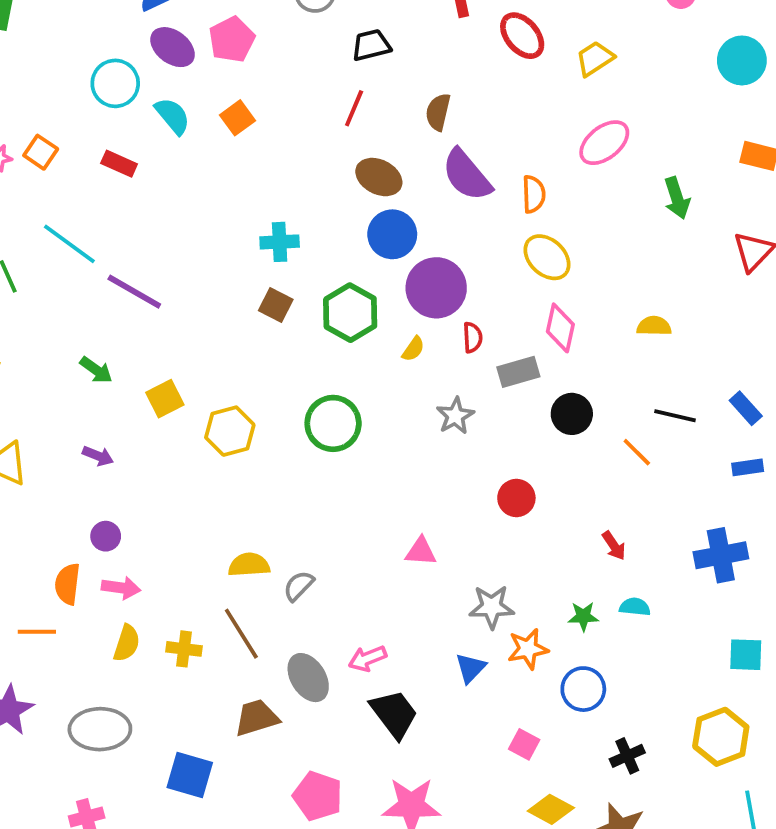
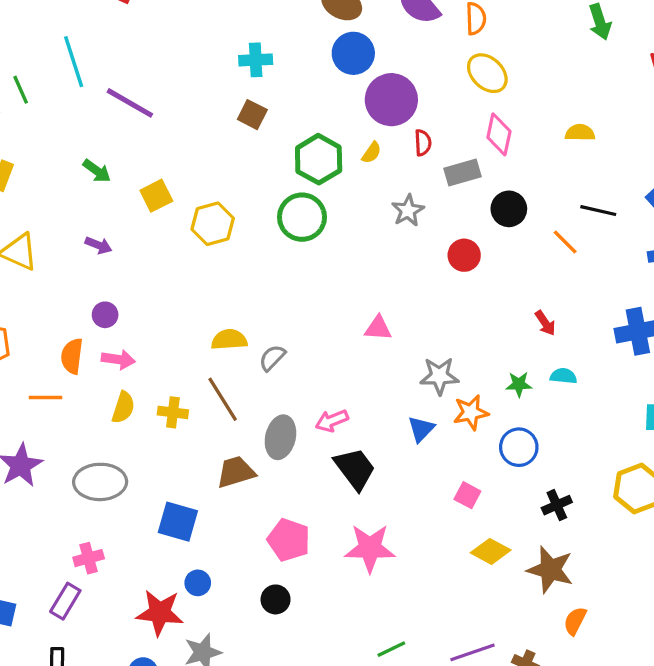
cyan line: (69, 244) -> (74, 62), turned 36
green hexagon: (350, 313) -> (319, 159), moved
red circle: (516, 498) -> (464, 255), moved
gray ellipse: (308, 678) -> (280, 437), turned 45

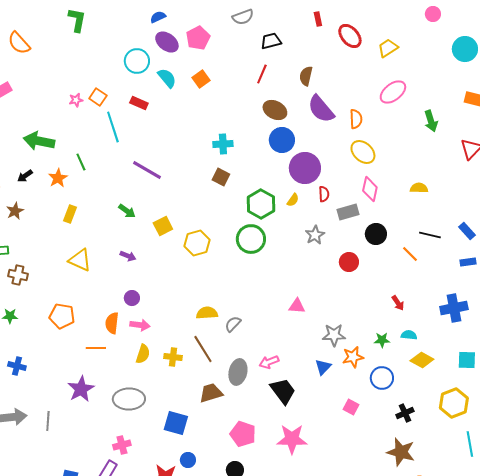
cyan line: (74, 62) -> (113, 127), moved
yellow diamond: (491, 551) -> (422, 360), moved

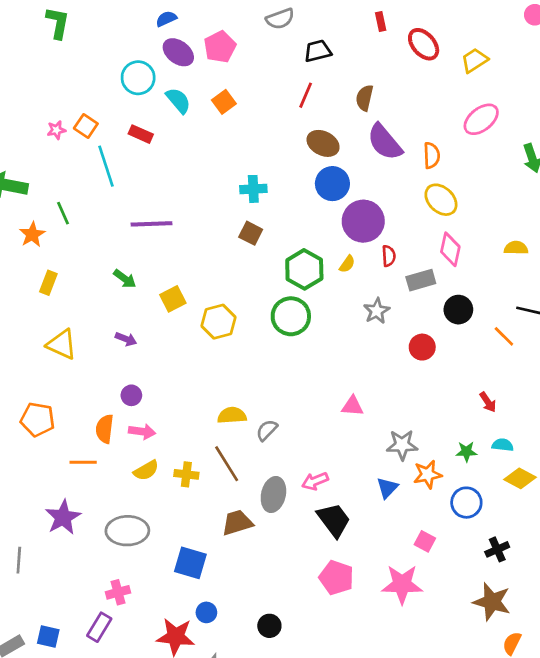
purple line: (147, 170) -> (151, 224), turned -32
yellow semicircle: (143, 354) -> (146, 470), turned 42
pink pentagon: (243, 434) -> (336, 578), moved
pink star: (292, 439) -> (402, 584), moved

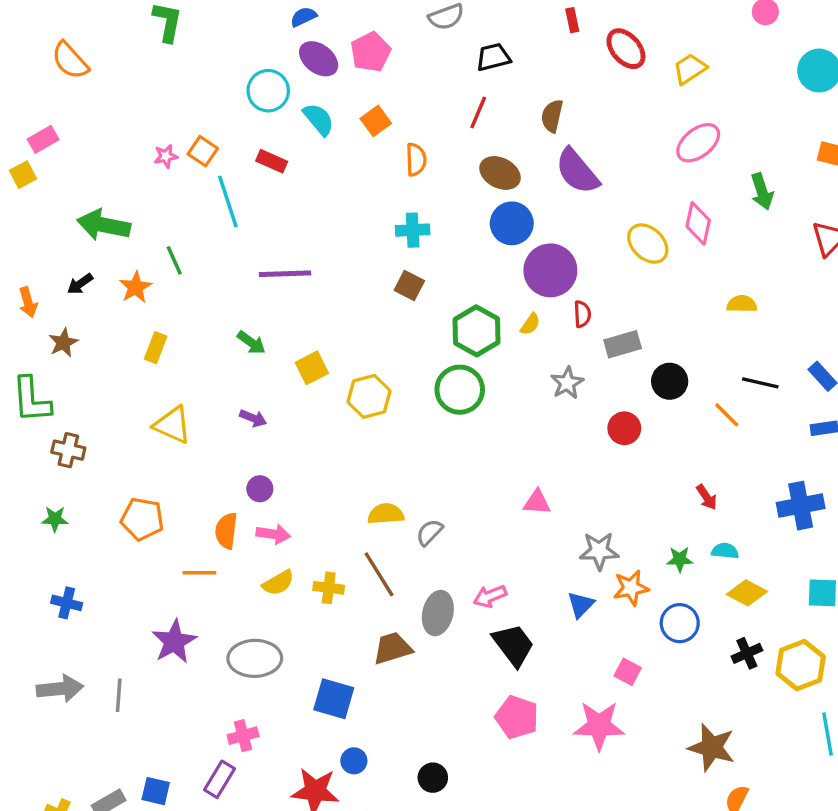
orange semicircle: (432, 155) -> (416, 160), moved
pink diamond: (450, 249) -> (698, 223), moved
black cross: (497, 549) -> (747, 653), moved

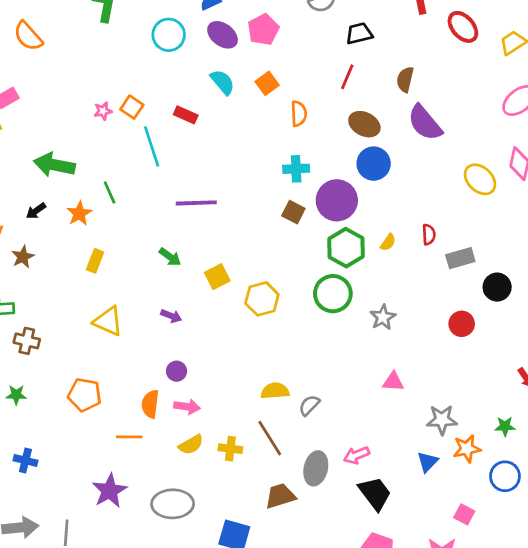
cyan circle: (268, 91) -> (169, 35), moved
purple circle: (550, 270) -> (337, 200), moved
gray star: (567, 383) -> (383, 317), moved

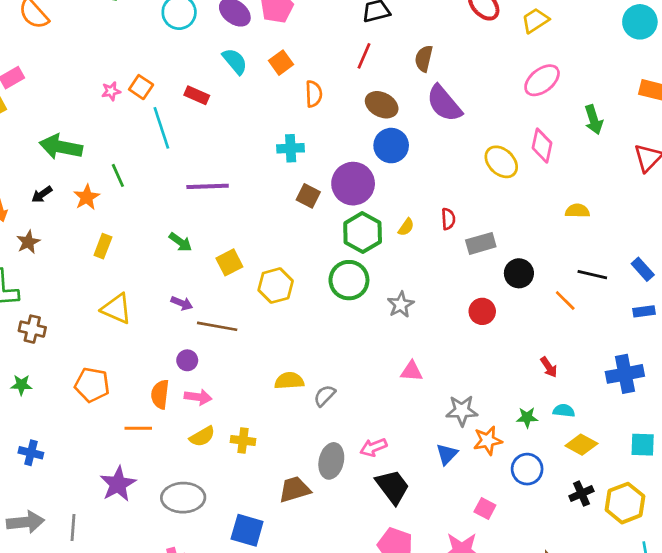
cyan cross: (296, 169) -> (291, 148), moved
brown line: (270, 438) -> (217, 326), moved, turned -48

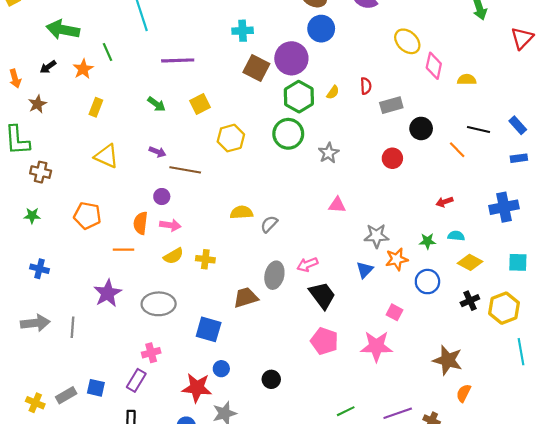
pink diamond: (542, 146) -> (434, 66), moved
brown square: (308, 196) -> (256, 68), size x1.4
yellow square: (229, 262) -> (200, 104), moved
red arrow: (549, 367) -> (444, 202), turned 105

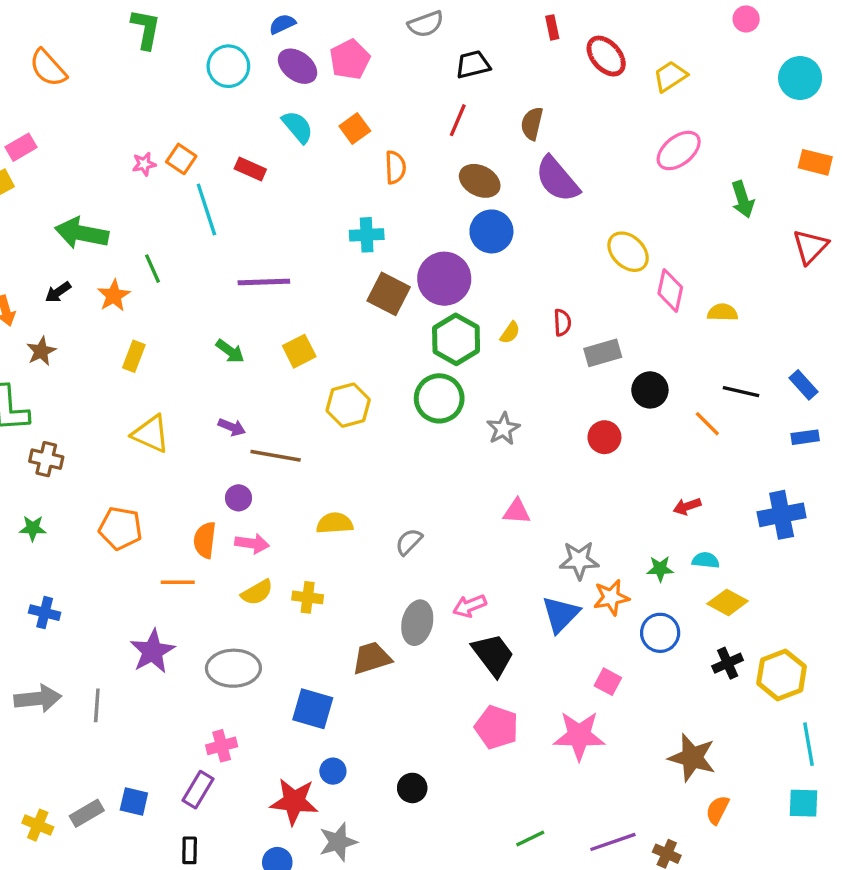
yellow semicircle: (241, 212) -> (335, 523), moved
cyan square: (518, 262) -> (803, 803), moved
blue triangle: (365, 270) -> (561, 614), size x1.4

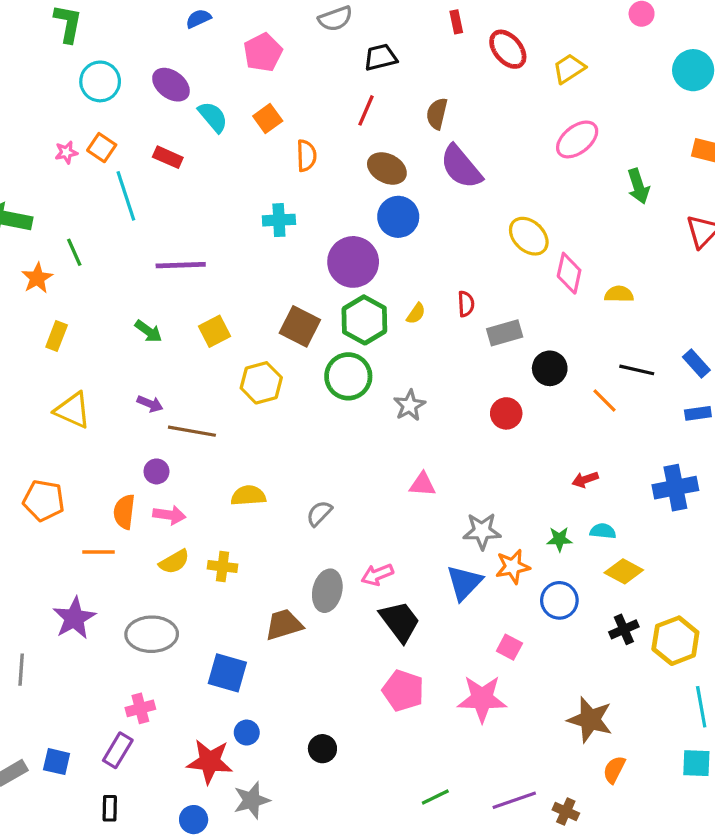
cyan circle: (228, 66) -> (100, 81), moved
purple ellipse: (298, 66) -> (171, 85), moved
brown square: (389, 294) -> (300, 326), moved

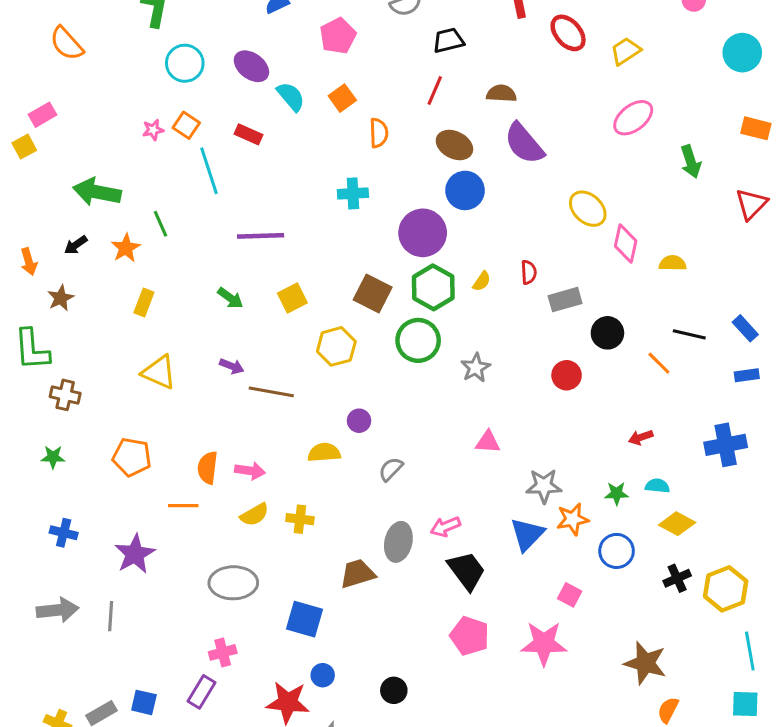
brown semicircle: (437, 114) -> (501, 94), turned 80
purple circle: (156, 471) -> (359, 421), moved
purple star: (74, 618) -> (135, 554), moved

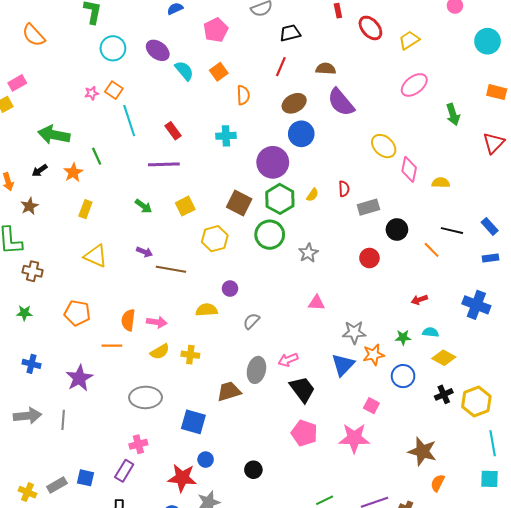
red rectangle: (248, 134) -> (173, 131), moved, turned 30
brown ellipse: (454, 145) -> (294, 103), turned -55
blue cross: (726, 445) -> (476, 305), turned 32

